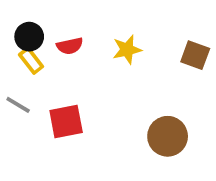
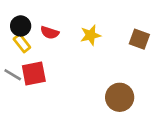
red semicircle: (70, 46) -> (50, 33), turned 30
red square: (66, 122) -> (34, 74), moved

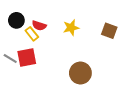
yellow rectangle: (22, 43) -> (32, 34), moved
brown circle: (120, 97) -> (80, 73), moved

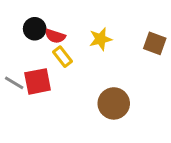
black circle: (16, 20) -> (35, 29), moved
yellow rectangle: (32, 34) -> (62, 57), moved

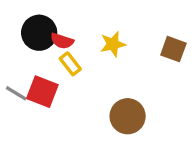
black circle: (35, 29) -> (39, 33), size x1.4
red square: (38, 81) -> (42, 92), turned 32

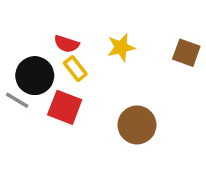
black circle: (39, 33) -> (35, 76), moved
red square: (42, 92) -> (65, 107), moved

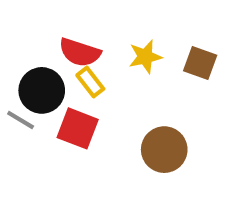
red semicircle: (66, 44) -> (80, 52), size x1.4
brown square: (186, 53) -> (200, 63), moved

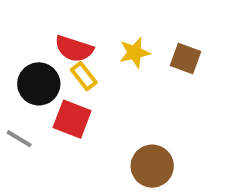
gray line: (21, 120) -> (19, 139), moved
brown circle: (164, 150) -> (152, 166), moved

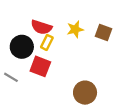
yellow rectangle: (84, 76) -> (47, 42), turned 64

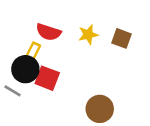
yellow rectangle: (47, 42) -> (33, 51), moved
black circle: (22, 47) -> (25, 69), moved

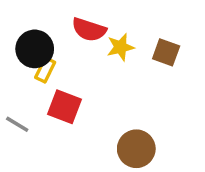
red semicircle: (48, 32) -> (89, 30), moved
black circle: (25, 69) -> (35, 49), moved

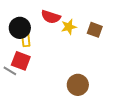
yellow rectangle: (45, 70) -> (26, 40), turned -32
red square: (64, 107) -> (21, 61), moved

